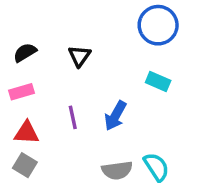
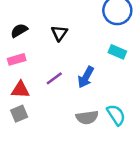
purple line: (73, 117) -> (54, 78), turned 66
gray square: (25, 165) -> (19, 114), turned 36

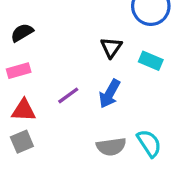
black triangle: (59, 33) -> (111, 47), moved

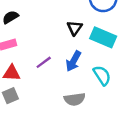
cyan rectangle: (151, 61) -> (103, 37), size x1.5
cyan semicircle: (149, 143) -> (102, 75), moved

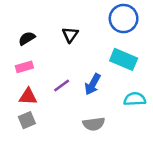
black triangle: (75, 28) -> (70, 35), moved
cyan semicircle: (102, 75) -> (135, 99), moved, turned -60

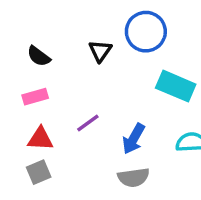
blue circle: (124, 19) -> (146, 32), moved
black semicircle: (27, 38) -> (39, 56), turned -112
blue arrow: (93, 84) -> (134, 139), moved

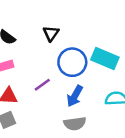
blue circle: (146, 32) -> (72, 62), moved

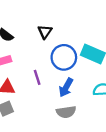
purple line: (42, 85) -> (37, 77), turned -72

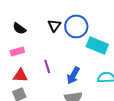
blue circle: (64, 57) -> (76, 26), moved

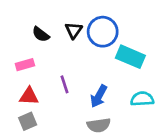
black semicircle: (19, 28) -> (41, 34), moved

